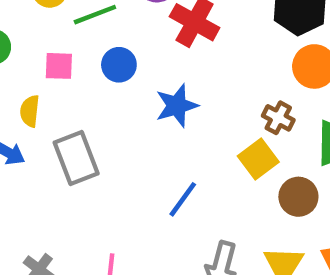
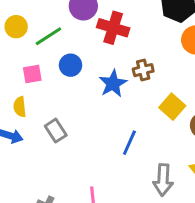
brown cross: (278, 118) -> (143, 70), moved, turned -30
gray rectangle: (76, 158) -> (56, 131), size x0.7

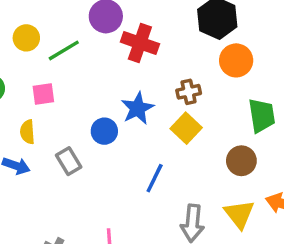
blue circle: (71, 65) -> (104, 131), moved
brown cross: (143, 70) -> (189, 92), moved
yellow square: (172, 107) -> (186, 128), moved

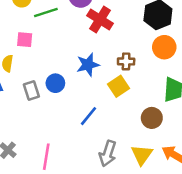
blue circle: (104, 131) -> (55, 83), moved

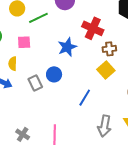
red cross: (100, 20) -> (93, 28), moved
blue star: (88, 65) -> (67, 47), moved

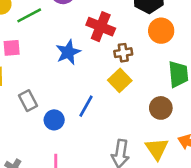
blue circle: (54, 74) -> (54, 120), moved
blue line: (85, 98) -> (86, 106), moved

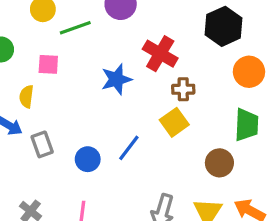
orange circle: (161, 31) -> (249, 72), moved
gray rectangle: (28, 101) -> (42, 144), moved

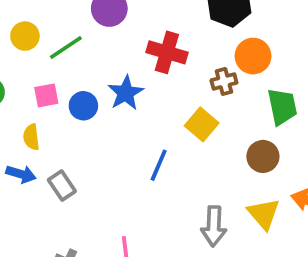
orange circle: (249, 72) -> (253, 56), moved
brown cross: (183, 89) -> (224, 81), moved
blue circle: (88, 159) -> (83, 106), moved

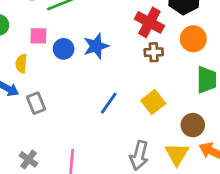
red cross: (167, 52) -> (149, 22), moved
brown cross: (224, 81) -> (154, 52), moved
yellow square: (202, 124) -> (153, 102), moved
brown circle: (263, 156) -> (193, 125), moved

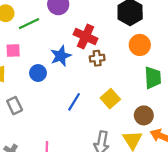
red cross: (149, 22) -> (86, 36), moved
blue circle: (64, 49) -> (38, 73), moved
brown cross: (154, 52) -> (97, 58), moved

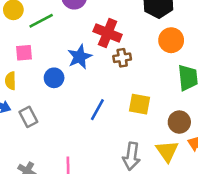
yellow square: (110, 99) -> (139, 104), turned -36

